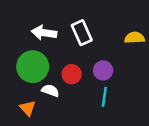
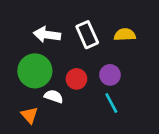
yellow semicircle: (135, 38) -> (125, 35), moved
cyan line: (104, 97) -> (111, 103), turned -36

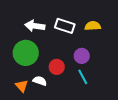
white rectangle: (87, 35) -> (65, 26), turned -48
red circle: (76, 79) -> (57, 67), moved
white semicircle: (54, 96) -> (40, 81), moved

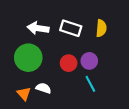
yellow semicircle: (93, 26) -> (101, 28), turned 98
red circle: (57, 67) -> (69, 63), moved

